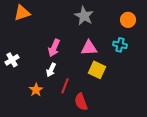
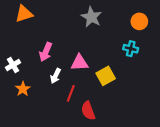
pink arrow: (54, 48) -> (46, 52), moved
pink triangle: (89, 48) -> (79, 63), moved
yellow square: (97, 70) -> (106, 76), turned 36
orange star: (36, 90) -> (23, 89), moved

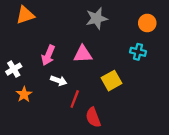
gray star: (91, 17) -> (97, 18), turned 30
pink triangle: (79, 63) -> (83, 54), moved
white arrow: (55, 76) -> (59, 81), turned -96

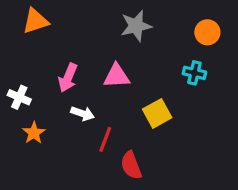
white cross: (14, 69) -> (19, 97), turned -35

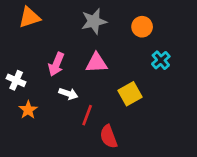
gray star: (136, 26) -> (94, 21), moved
orange circle: (207, 32) -> (142, 27), moved
cyan cross: (194, 73) -> (161, 60), turned 36

